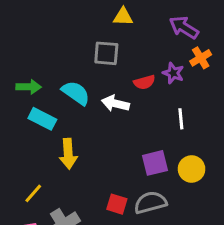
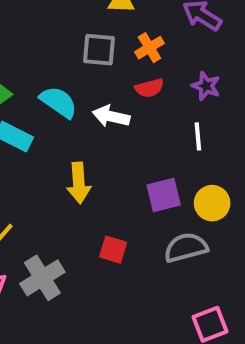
orange cross: (201, 58) -> (149, 48), moved
purple star: (173, 73) -> (206, 86), moved
yellow arrow: (68, 154) -> (79, 183), moved
gray semicircle: (150, 202) -> (186, 248), moved

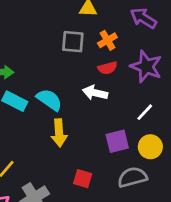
purple star: (206, 86) -> (146, 67), size x1.6
cyan semicircle: (59, 102) -> (49, 100), moved
white arrow: (111, 116) -> (95, 93), moved
white line: (198, 136) -> (145, 112), moved, turned 48

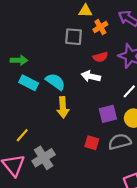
orange cross: (107, 40) -> (100, 27), moved
red square: (83, 179) -> (92, 143), moved

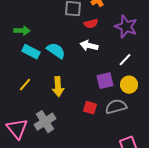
red semicircle: (100, 57) -> (91, 24), moved
yellow arrow: (63, 107) -> (58, 87), moved
yellow line: (22, 135) -> (25, 85), moved

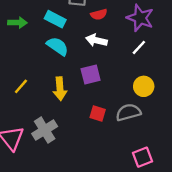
cyan rectangle: (31, 52) -> (55, 19), moved
white line: (125, 60) -> (139, 47), moved
purple square: (105, 81) -> (91, 75), moved

